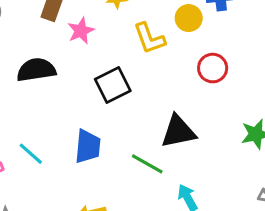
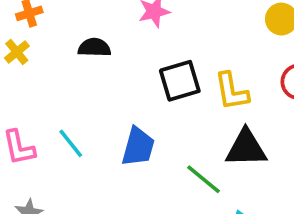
yellow L-shape: (149, 38) -> (232, 91), moved
black semicircle: (36, 70) -> (94, 48), size x0.7

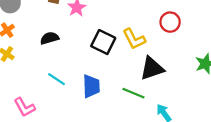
black square: (180, 81) -> (103, 42), turned -30
cyan line: (71, 143) -> (57, 79), moved

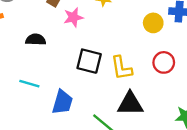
black square: (103, 42) -> (89, 61), turned -30
cyan line: (57, 79) -> (29, 84), turned -36

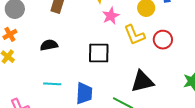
pink star: (73, 17) -> (111, 16), moved
yellow L-shape: (121, 68) -> (134, 35), moved

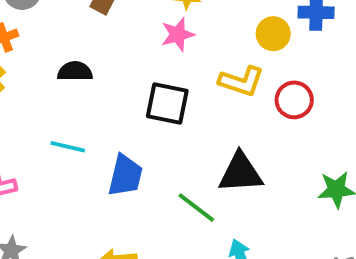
pink star: (111, 16) -> (178, 34), moved
yellow L-shape: (134, 35) -> (241, 81), turned -60

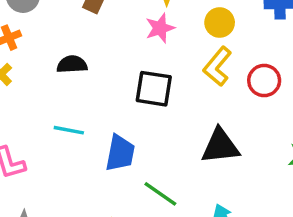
yellow circle: (273, 34) -> (220, 22), moved
yellow L-shape: (241, 81) -> (217, 66), turned 114
green line: (196, 208) -> (160, 194), moved

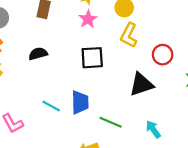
red circle: (264, 81) -> (163, 55), moved
cyan line: (69, 130) -> (51, 106), moved, turned 30

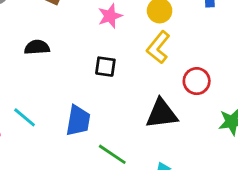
black square: (92, 58) -> (105, 67), size x0.7
cyan line: (51, 106) -> (25, 117), moved

